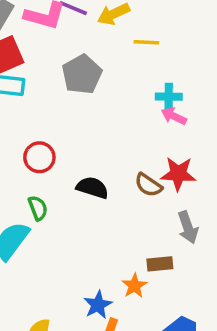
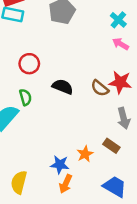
cyan cross: (169, 97) -> (118, 20), moved, turned 35
brown rectangle: (160, 264) -> (111, 146), moved, turned 35
blue star: (98, 305) -> (60, 165), turned 30

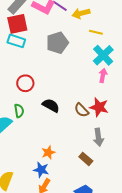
cyan cross: (118, 20) -> (103, 55), size x1.5
pink arrow: (121, 44) -> (103, 75), turned 64
orange star: (85, 154) -> (48, 152), moved

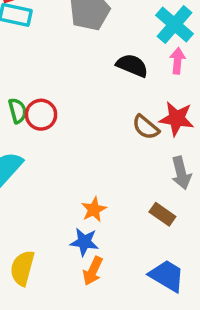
red circle: (25, 83) -> (41, 115), moved
black semicircle: (51, 105) -> (132, 65), moved
green semicircle: (19, 111) -> (18, 111), moved

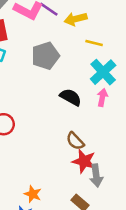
red star: (177, 119) -> (84, 161), moved
orange star: (94, 210) -> (33, 194), turned -30

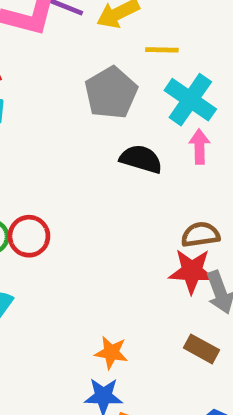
gray pentagon: (45, 56) -> (111, 93), moved
brown semicircle: (75, 141) -> (200, 235), moved, turned 138

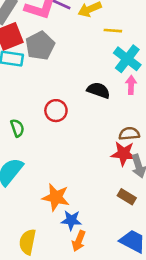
gray pentagon: (111, 93) -> (40, 46), moved
red circle: (29, 236) -> (56, 111), moved
orange star: (111, 353) -> (56, 197), moved, size x1.5

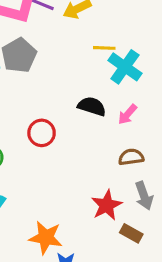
yellow line: (113, 31) -> (104, 48), moved
pink arrow: (131, 85) -> (127, 114), moved, turned -138
red star: (124, 154) -> (107, 205), moved, turned -30

